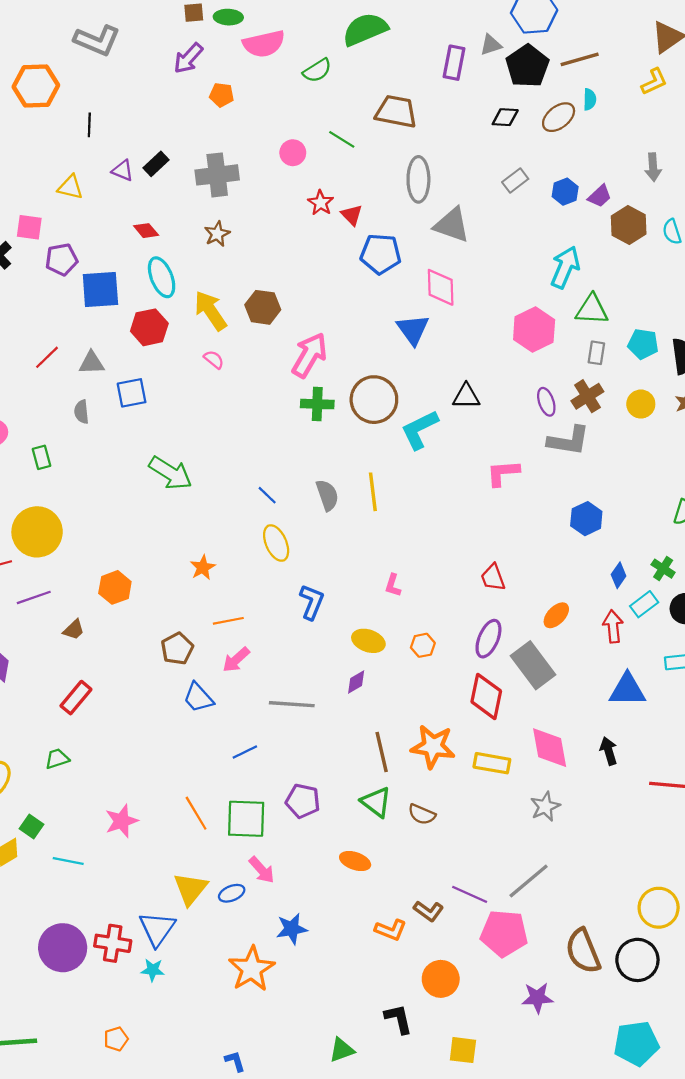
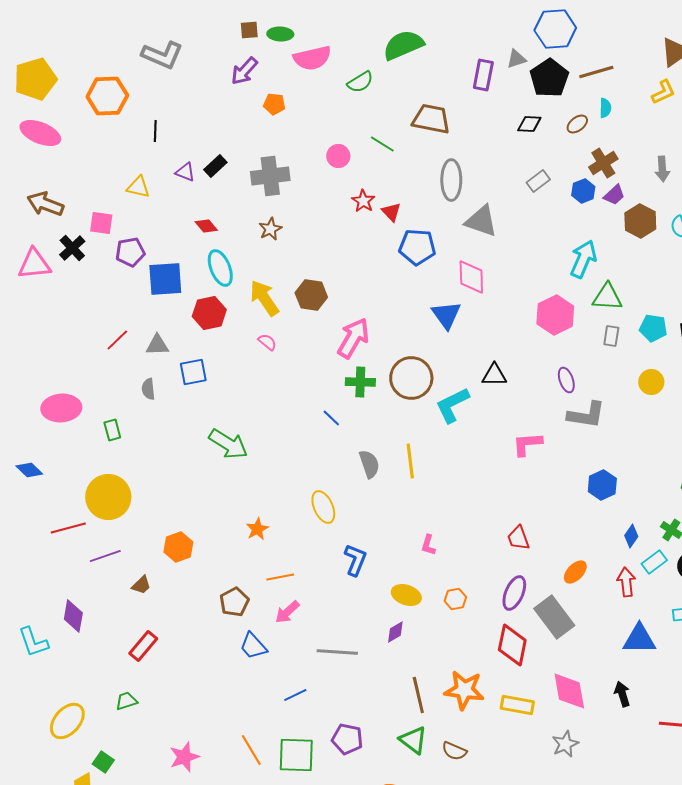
brown ellipse: (559, 117) -> (577, 124), size x0.7
brown cross: (587, 396) -> (603, 163), moved
blue line: (267, 495) -> (331, 418), moved

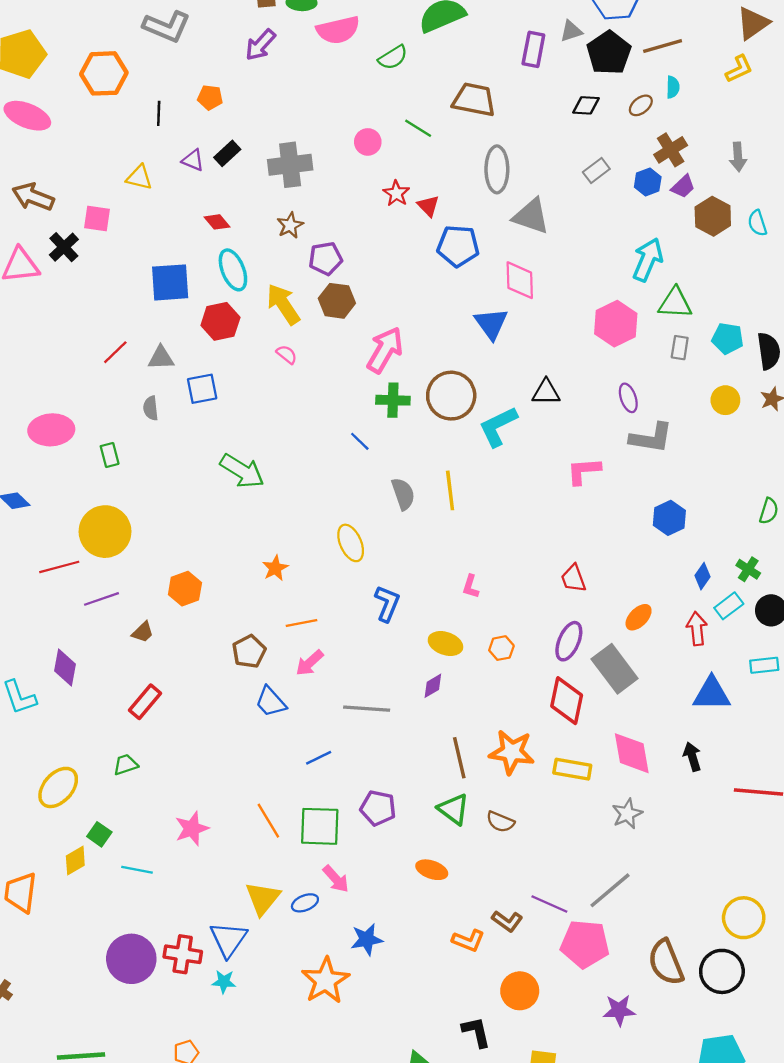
orange pentagon: (274, 104) -> (210, 97), moved
purple pentagon: (130, 252) -> (326, 258), moved

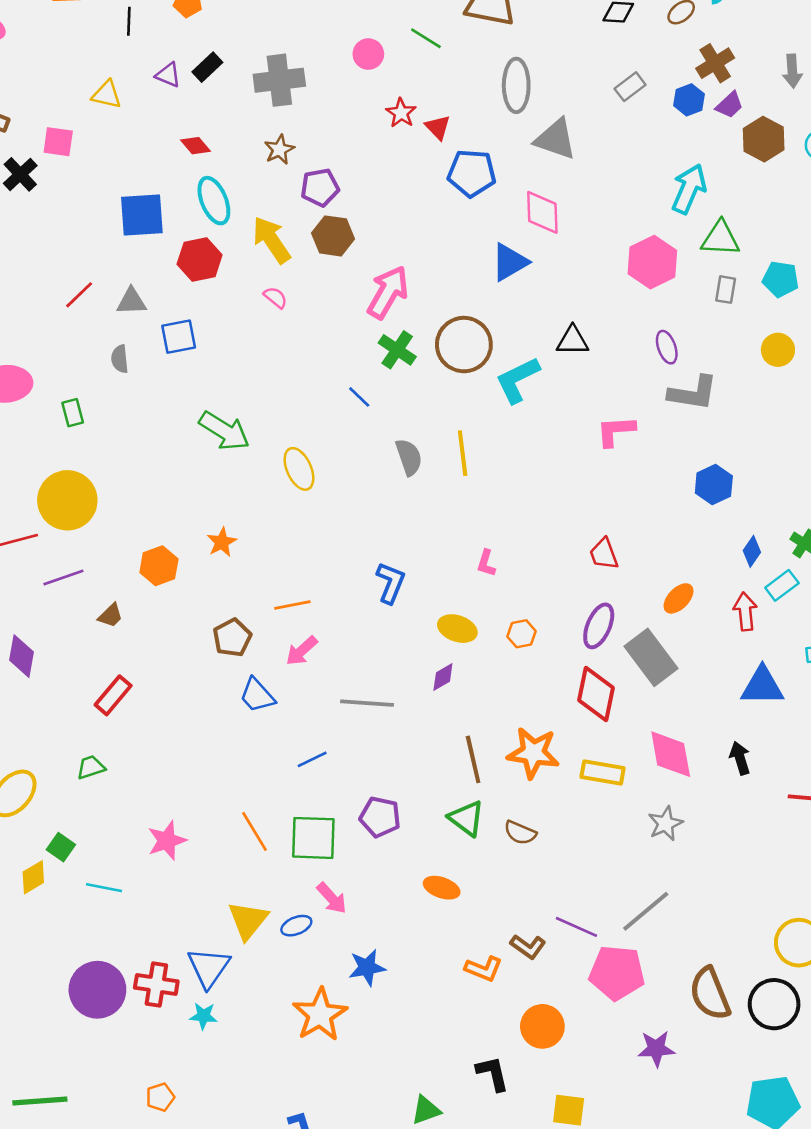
blue triangle: (491, 324) -> (510, 262), turned 36
green cross: (393, 400) -> (397, 350), turned 32
yellow ellipse: (351, 543) -> (299, 469), moved
orange star: (275, 568) -> (222, 542), moved

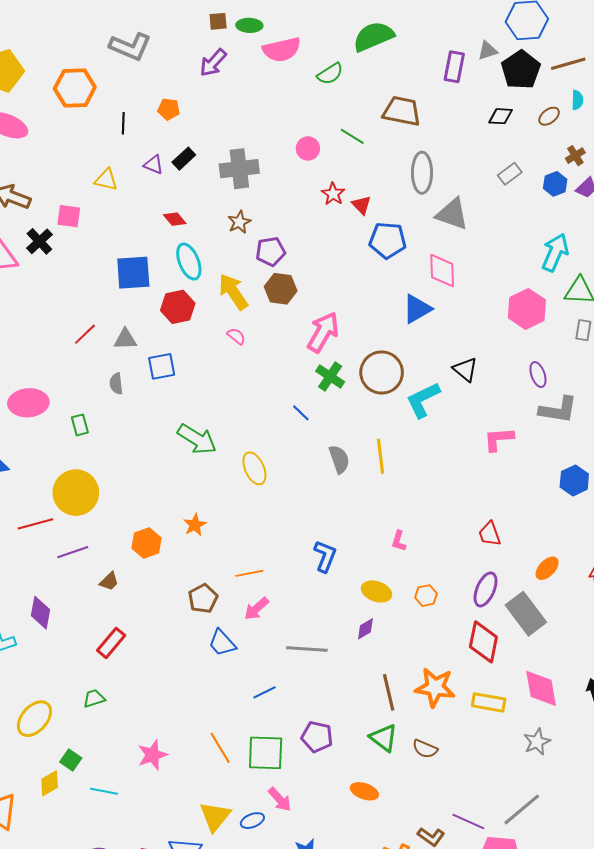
brown cross: (715, 63) -> (575, 156), size x0.7
black triangle: (573, 341) -> (465, 369), turned 40

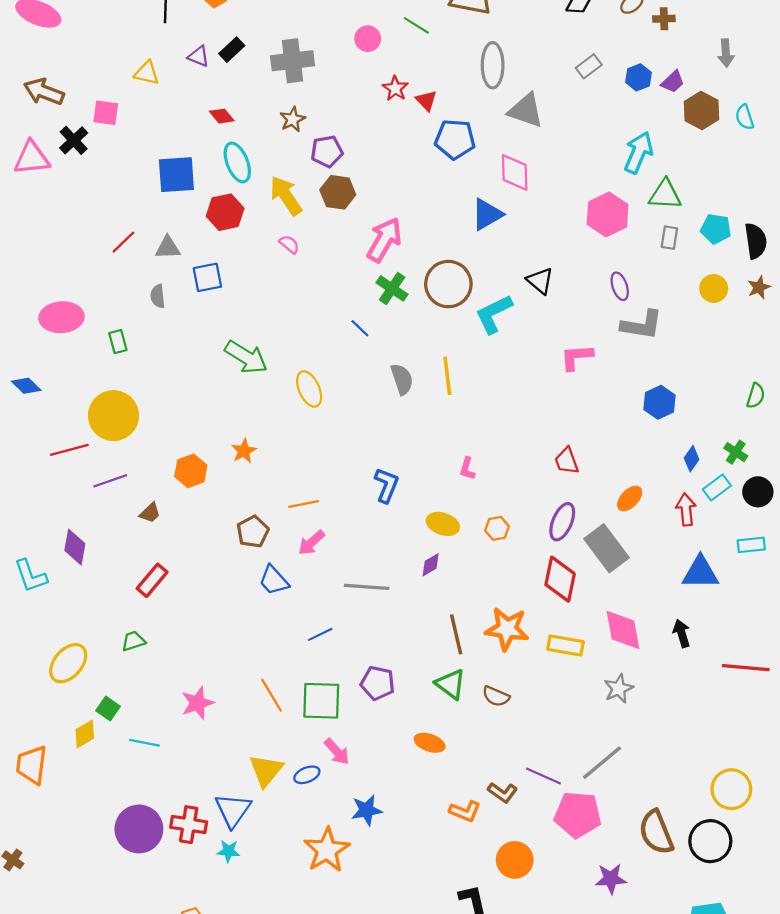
brown cross: (575, 156) -> (664, 19), moved, turned 30

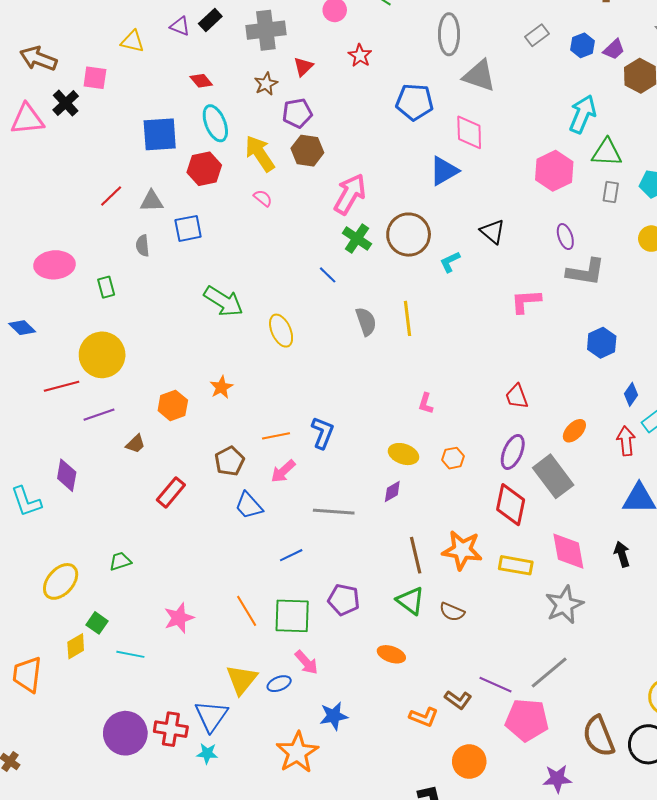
red triangle: (426, 101) -> (303, 67), moved, turned 30
cyan L-shape: (494, 314) -> (450, 262), size x0.6
blue L-shape: (386, 485) -> (323, 433), moved
red rectangle: (152, 580) -> (171, 492), moved
gray star: (619, 689) -> (564, 605), size x1.4

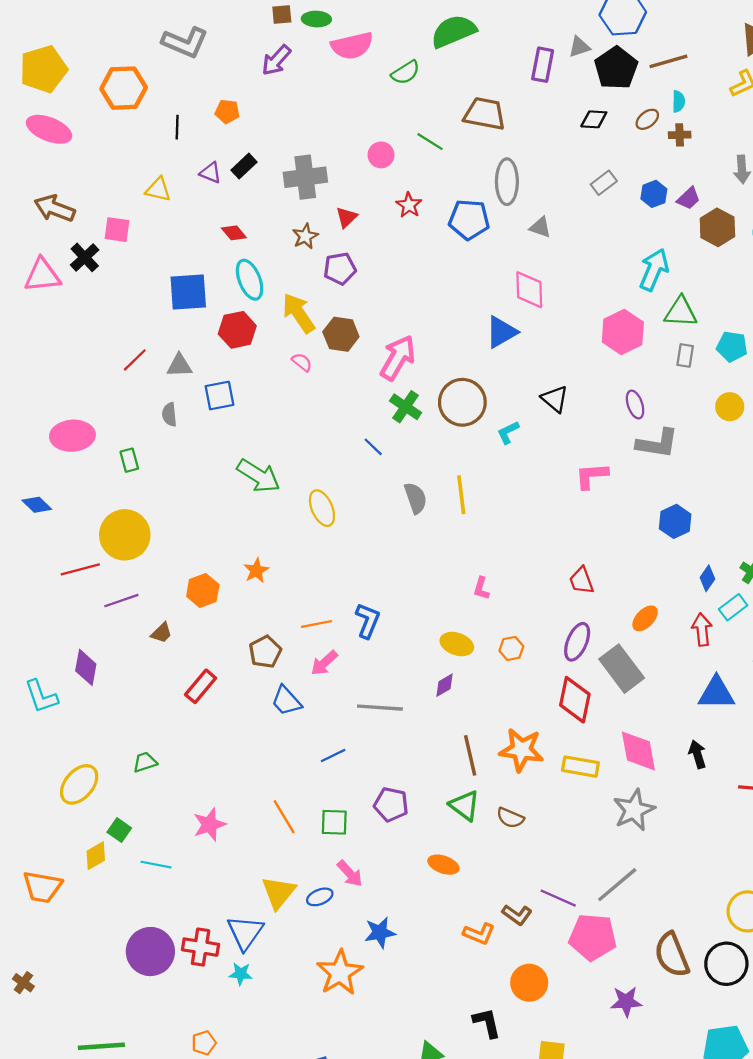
gray triangle: (479, 76) -> (540, 227), size x0.6
blue pentagon: (415, 102) -> (469, 220), moved
brown hexagon: (307, 151) -> (341, 334), moved
green square: (292, 616) -> (334, 822), size x0.7
orange trapezoid: (27, 675) -> (42, 887), turned -87

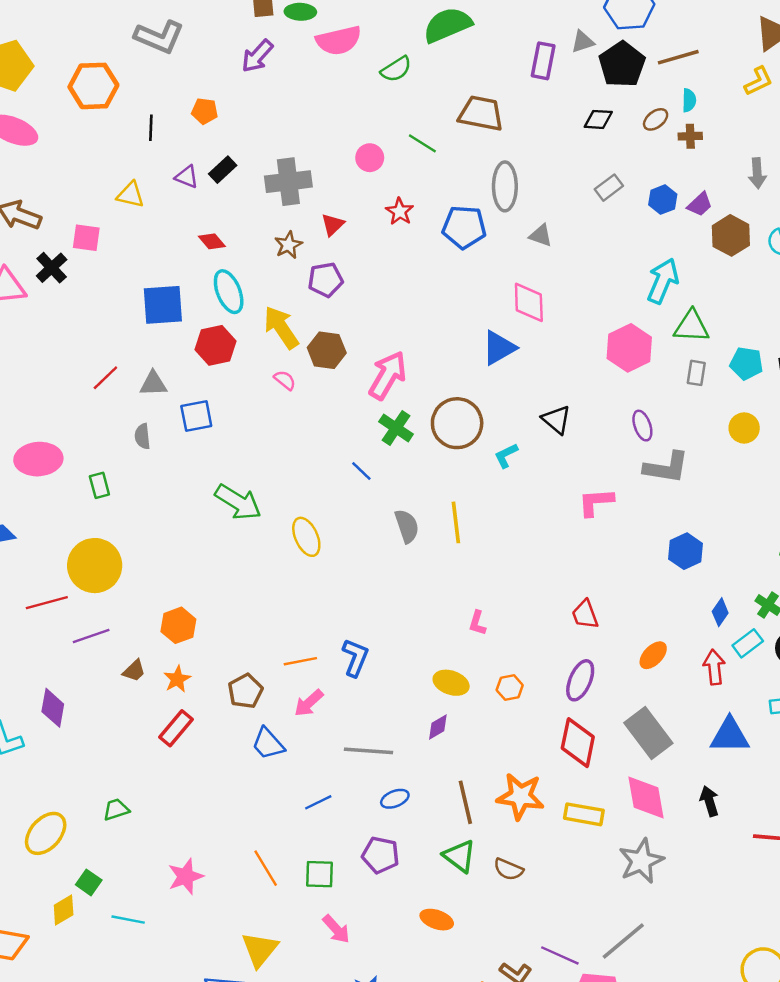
orange star: (256, 570) -> (177, 679), moved
gray rectangle: (622, 669) -> (648, 733), moved
blue ellipse: (320, 897) -> (395, 799), moved

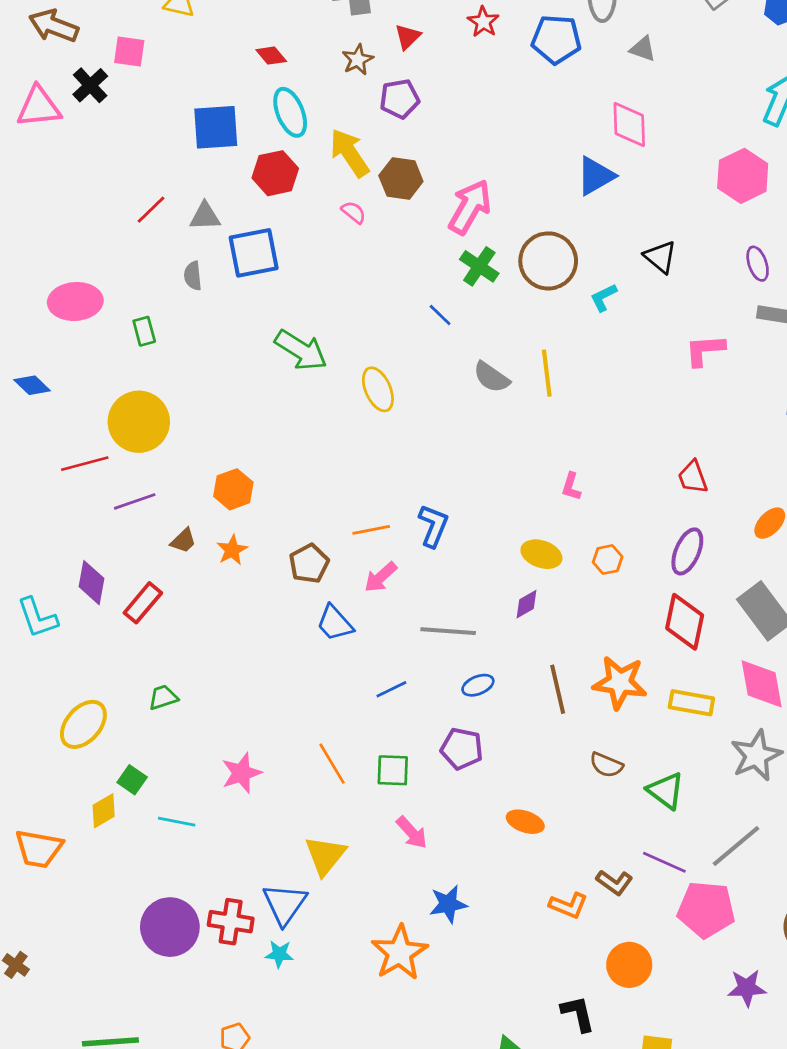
blue square: (196, 416) -> (254, 253), size x1.4
gray semicircle: (407, 526) -> (491, 377), turned 144
red rectangle: (176, 728) -> (143, 603), moved
green triangle: (459, 856) -> (666, 791), moved

